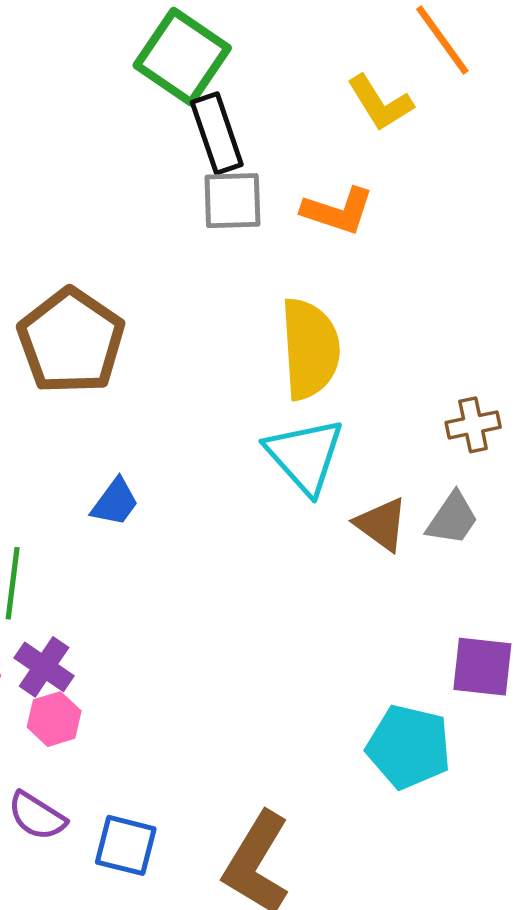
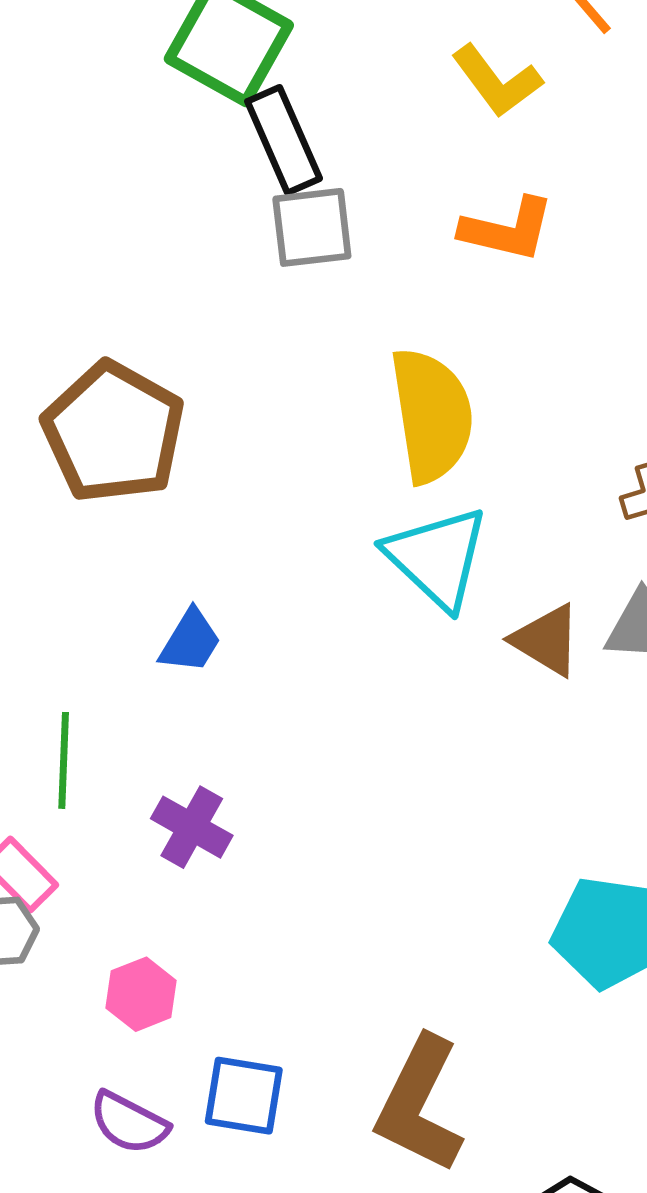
orange L-shape: (338, 211) -> (507, 229), moved
purple cross: (44, 667) -> (192, 827), moved
pink hexagon: (54, 719) -> (141, 994), moved
purple semicircle: (37, 816) -> (129, 1123), moved

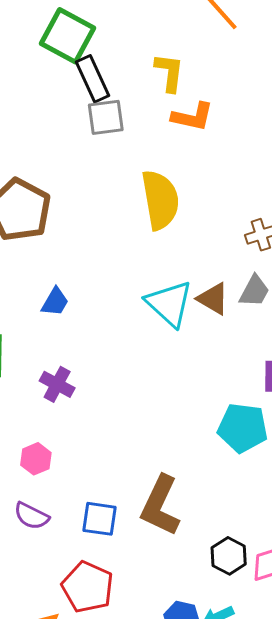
yellow L-shape: (497, 81) -> (169, 72), moved, turned -135
cyan triangle: (437, 558) -> (169, 304), moved
blue square: (244, 1096) -> (100, 519), moved

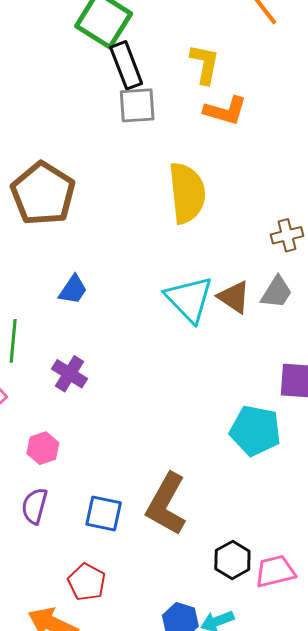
purple semicircle: (32, 516) -> (35, 506), turned 75
red pentagon: (88, 587) -> (87, 582), size x0.7

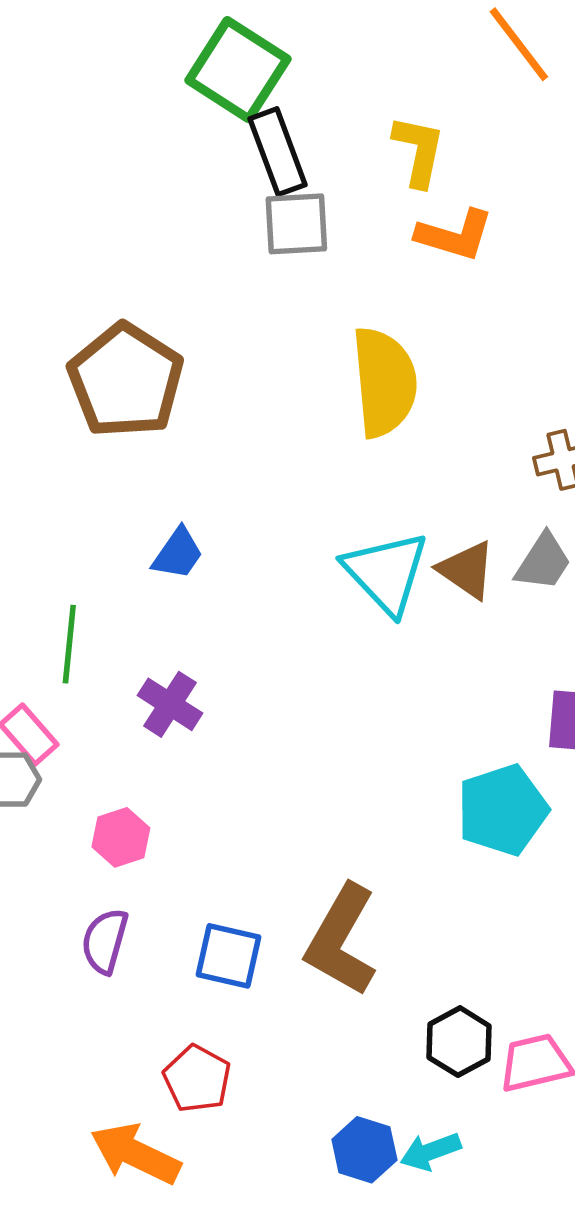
cyan pentagon: (255, 431) -> (503, 810), turned -30

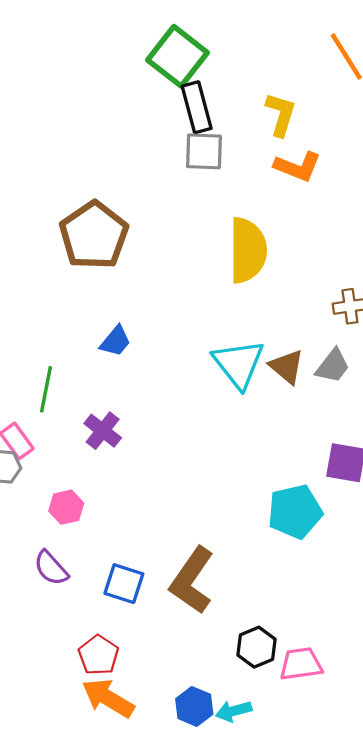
purple semicircle: (105, 941) -> (51, 568), turned -63
orange arrow: (135, 1154) -> (108, 698), moved

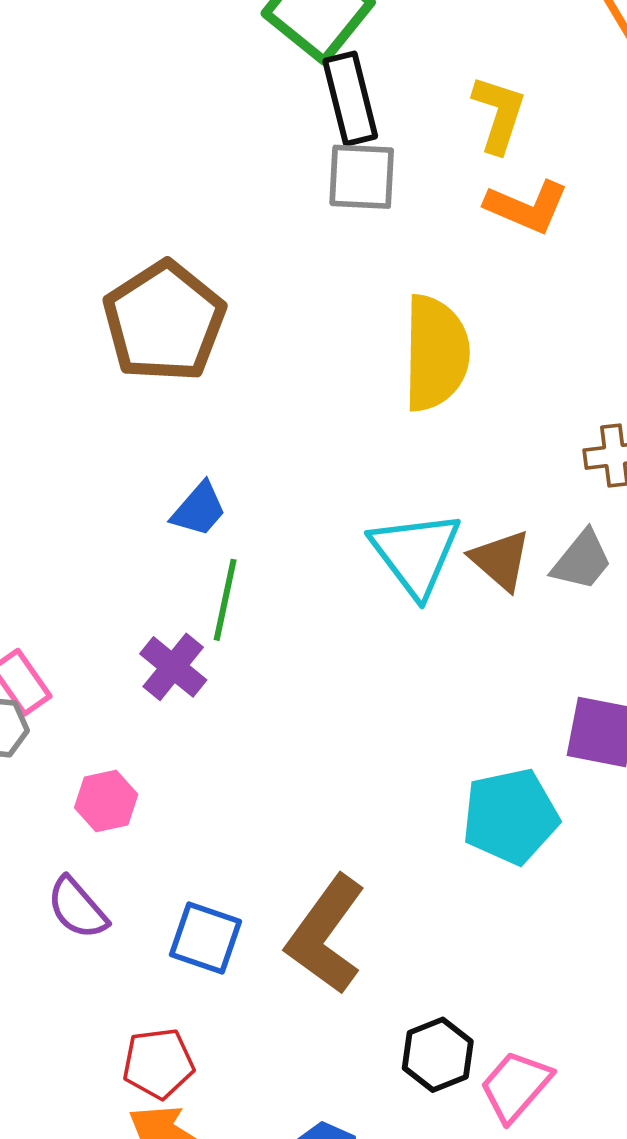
green line: (46, 389) -> (225, 600), moved
red pentagon: (99, 655) -> (158, 1063), turned 30
pink trapezoid: (301, 664) -> (516, 1086), turned -42

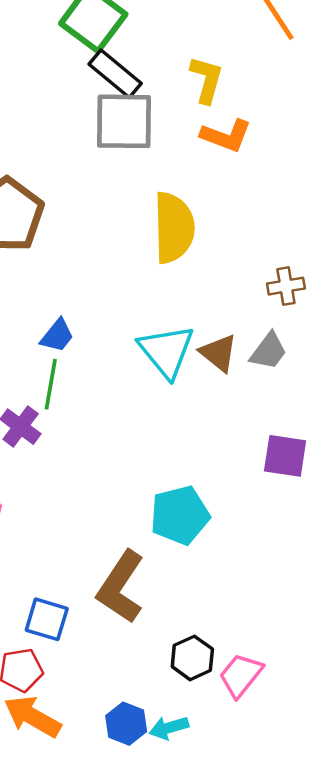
black rectangle: (350, 99) -> (115, 74), turned -34
gray square: (362, 177) -> (124, 121), size x1.4
blue trapezoid: (199, 509) -> (57, 336), moved
cyan pentagon: (510, 816) -> (180, 515), moved
blue square: (206, 938) -> (47, 619), moved

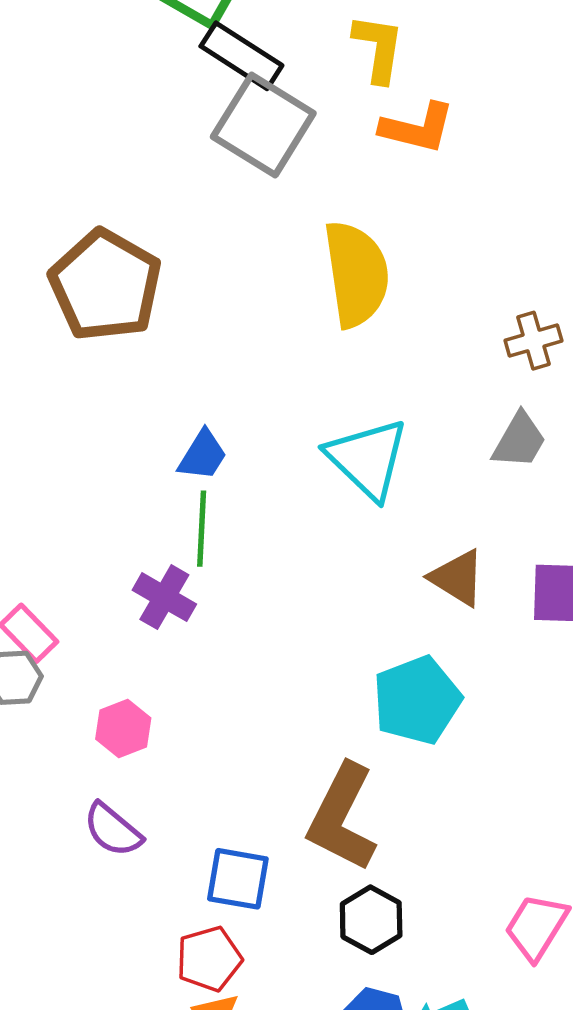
gray square: (124, 121) -> (263, 125), turned 38
brown triangle: (219, 353) -> (457, 578), moved
black hexagon: (192, 658) -> (371, 920), moved

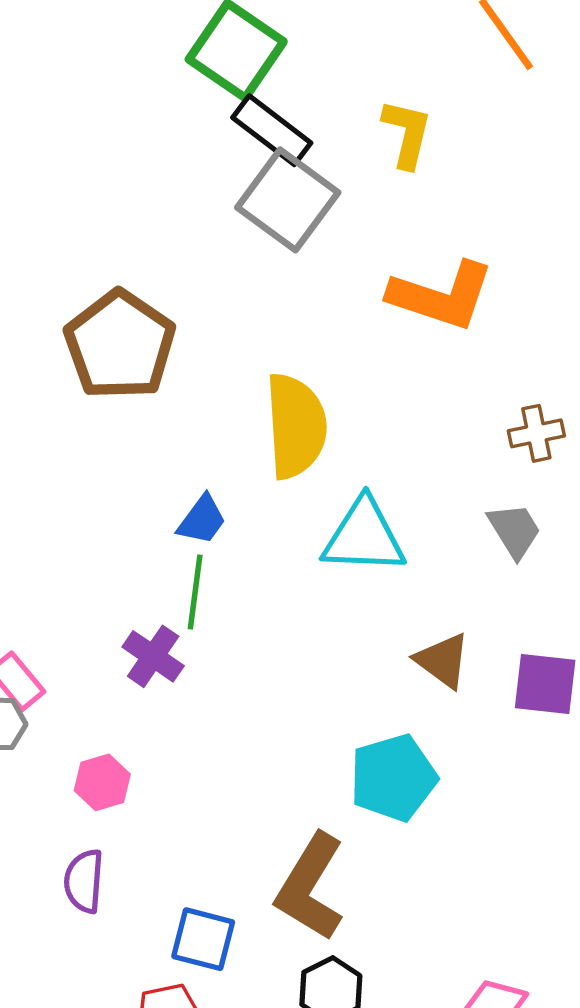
orange L-shape: (417, 128) -> (441, 296), moved, size x1.4
yellow semicircle: (356, 274) -> (296, 426), moved
gray trapezoid: (519, 440) -> (515, 530), turned -66
cyan triangle: (367, 459) -> (364, 536), turned -46
purple semicircle: (113, 830) -> (84, 881), turned 50

